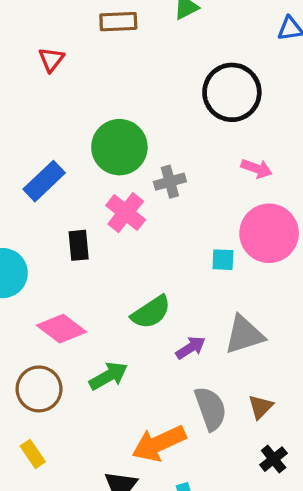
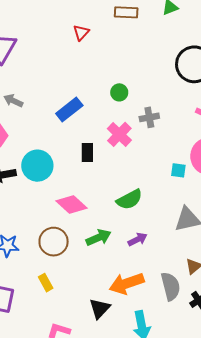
green circle: (119, 147) -> (119, 92), size x0.5
purple arrow: (191, 348) -> (138, 239), moved
gray semicircle: (211, 409) -> (171, 286), moved

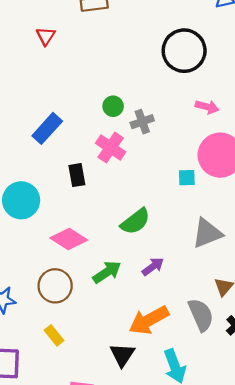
green circle: (119, 92) -> (113, 106), moved

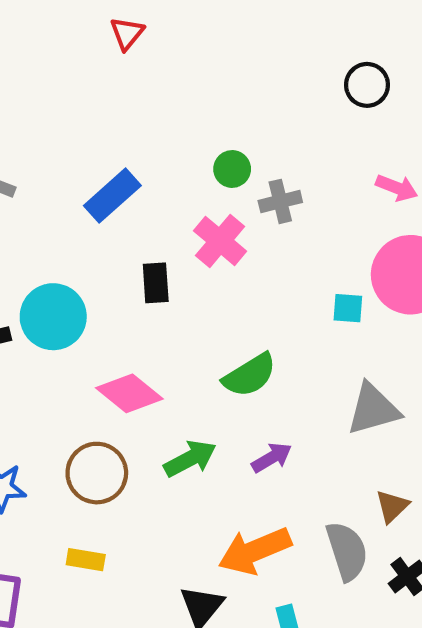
black circle: (184, 51) -> (367, 85), size x0.6
yellow rectangle: (54, 335) -> (86, 560), turned -48

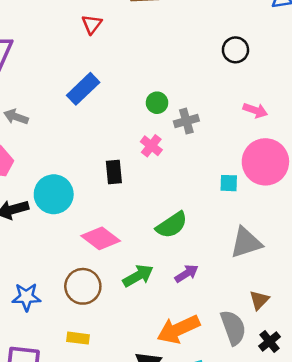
blue rectangle: (112, 196) -> (83, 89), moved
pink cross: (220, 241) -> (151, 146), size x0.7

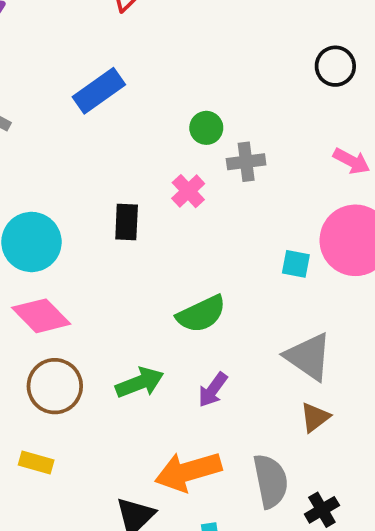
pink diamond: (101, 238) -> (41, 316), moved
gray triangle: (246, 243) -> (308, 357), turned 44
purple arrow: (187, 273) -> (213, 390), turned 150
brown triangle: (259, 300) -> (315, 417), moved

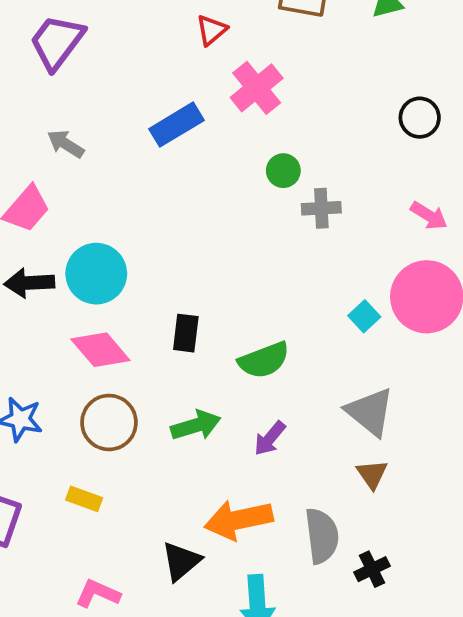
pink cross: (188, 191) -> (257, 88), moved, size x1.5
black rectangle: (127, 222) -> (186, 333), moved
cyan square: (296, 264) -> (364, 316), turned 32
brown triangle: (315, 417) -> (372, 474), turned -32

